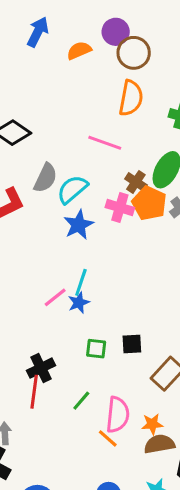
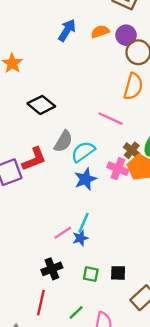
orange semicircle: (79, 50) -> (100, 32), moved
black cross: (41, 368) -> (52, 269), moved

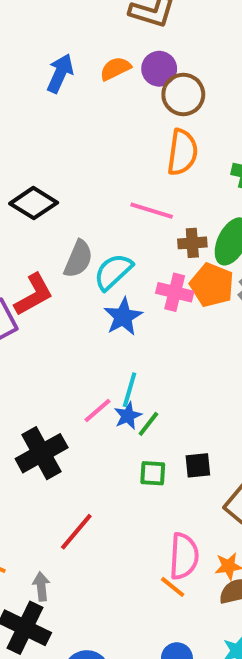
brown cross: (132, 150) -> (192, 243), moved, turned -35
black cross: (52, 269) -> (42, 453), moved, size x1.4
red line: (41, 303) -> (76, 532), turned 35
green line: (76, 313) -> (148, 424), moved

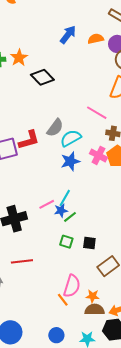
black diamond: (34, 203) -> (42, 77), moved
red line: (76, 532) -> (22, 261), turned 30

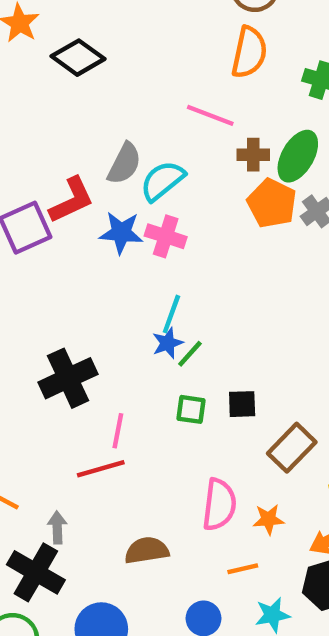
pink cross: (98, 155) -> (166, 236), moved
blue star: (70, 161) -> (121, 233), moved, turned 30
pink line: (47, 204) -> (118, 431), moved, turned -42
orange line: (63, 300) -> (243, 569), moved, turned -56
brown semicircle: (95, 310) -> (147, 550), moved

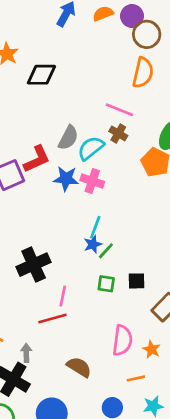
black diamond: (78, 58) -> (41, 75), turned -36
brown cross: (253, 155) -> (118, 133), moved, turned 30
orange star: (269, 519) -> (151, 349), turned 30
brown semicircle: (147, 550) -> (79, 367), turned 40

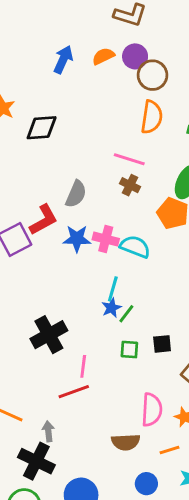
cyan semicircle: (91, 148) -> (135, 247), moved, turned 64
brown semicircle: (79, 367) -> (126, 442), moved, turned 150

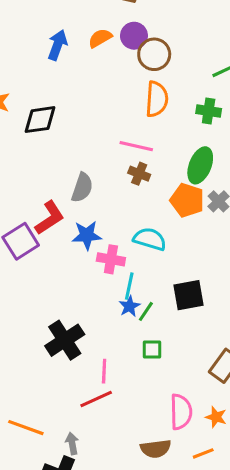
pink cross: (106, 239) -> (111, 259), moved
black square: (162, 344) -> (188, 295), moved, size x1.5

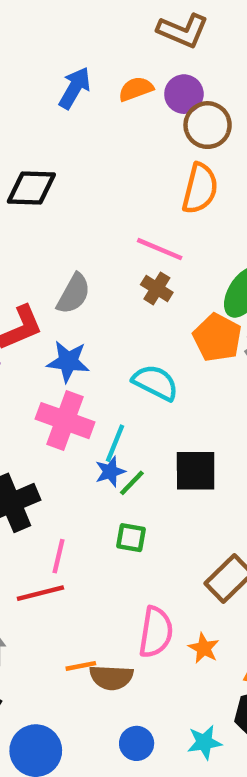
pink cross: (111, 259) -> (65, 421), moved, size x1.4
orange line: (203, 453) -> (81, 666), moved

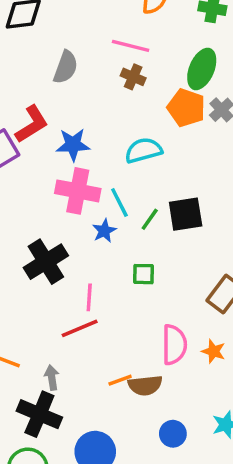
gray semicircle: (74, 294) -> (66, 67), moved
cyan semicircle: (155, 383) -> (143, 150), turned -33
cyan line: (115, 443) -> (119, 203), turned -40
blue star: (110, 472) -> (104, 231), moved
green line: (132, 483) -> (150, 219), moved

